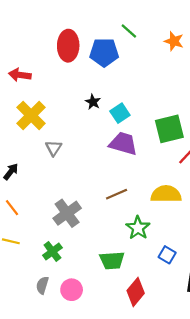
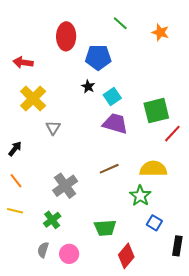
blue pentagon: (104, 52) -> (98, 57), moved
green star: (138, 228) -> (140, 196), moved

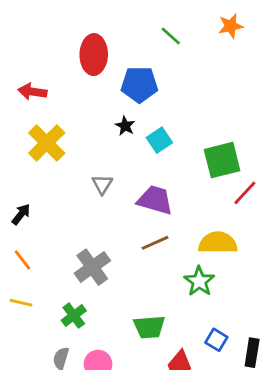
orange star: (160, 32) -> (231, 26), moved, turned -30
purple trapezoid: (115, 124) -> (155, 200), moved
gray triangle: (53, 128) -> (102, 184), moved
blue square: (154, 223) -> (216, 340), moved

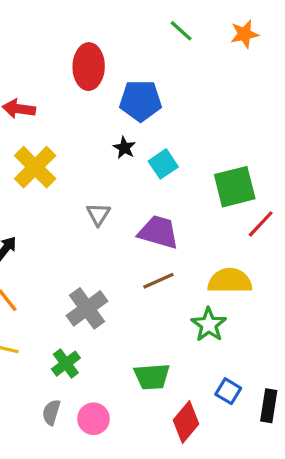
green line: (171, 36) -> (181, 31), moved

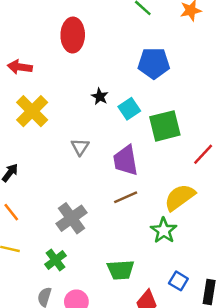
blue pentagon: (141, 101) -> (154, 63), moved
green square: (235, 187) -> (165, 126), moved
purple trapezoid: (158, 232) -> (126, 160), turned -116
yellow semicircle: (230, 281) -> (180, 197), turned -36

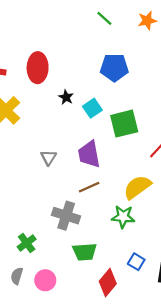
red ellipse: (73, 35) -> (38, 68), moved
gray triangle: (80, 147) -> (49, 158), moved
gray cross: (71, 218) -> (66, 216), moved, turned -36
green star: (164, 230) -> (123, 217), turned -30

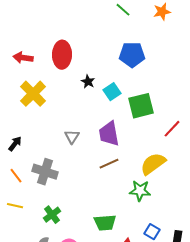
gray cross: (66, 216) -> (45, 172), moved

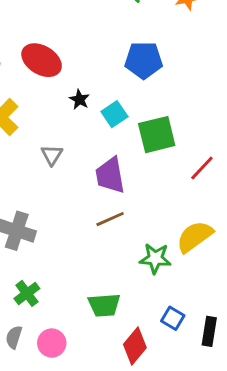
red ellipse: (62, 55) -> (42, 60), turned -60
gray triangle: (72, 137) -> (52, 155), moved
yellow semicircle: (153, 164) -> (195, 237), moved

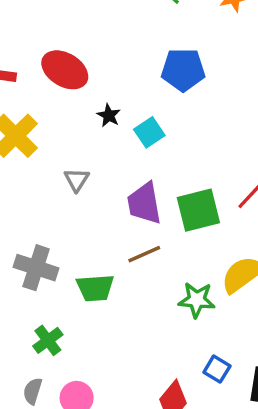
green square: (157, 135) -> (198, 210), moved
green trapezoid: (104, 305) -> (95, 288), moved

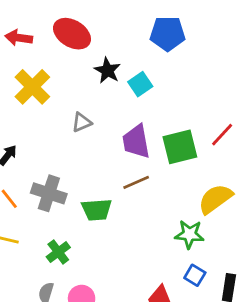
black star: (109, 115) -> (107, 70), size x1.4
gray triangle: (77, 180) -> (82, 122), turned 35
green star: (197, 300) -> (189, 234), moved

